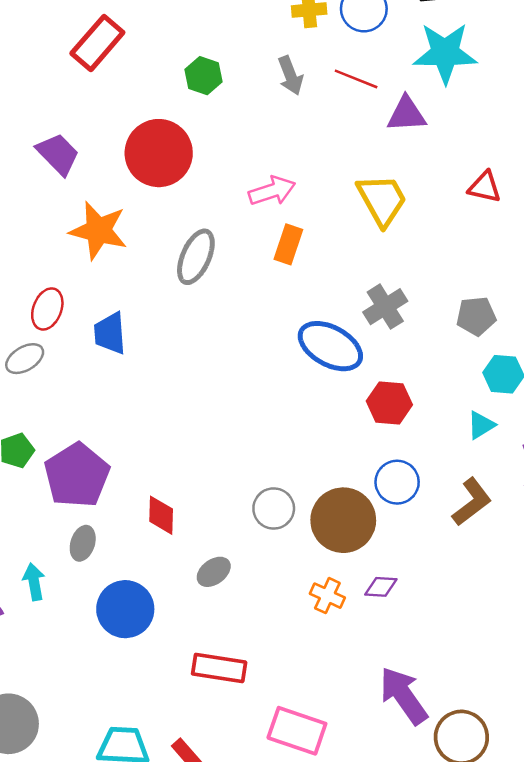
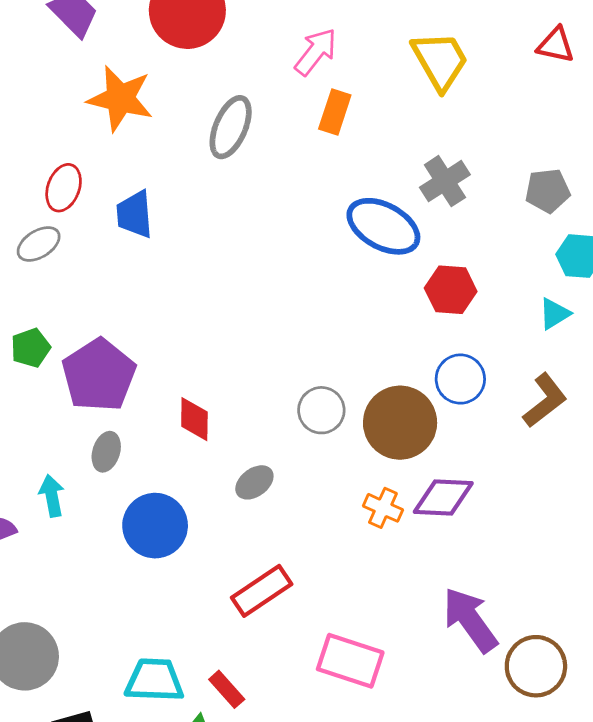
pink arrow: (272, 191) -> (316, 52), turned -33
purple diamond: (381, 587) -> (443, 497), size x1.6
red rectangle: (219, 668) -> (262, 591), turned -42

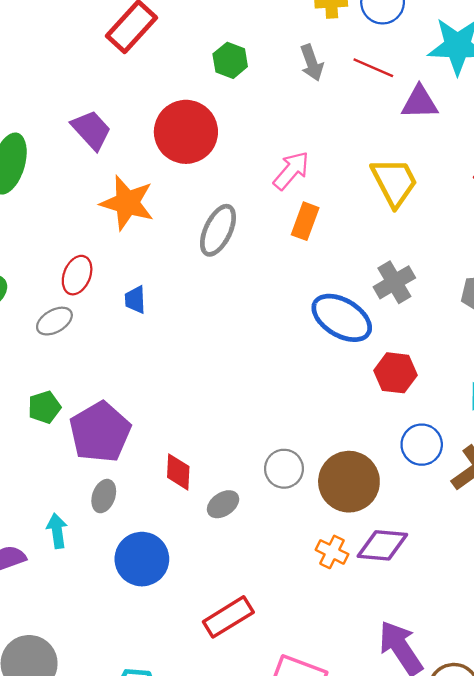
blue trapezoid: (135, 214) -> (135, 300), size x0.7
blue circle: (460, 379) -> (422, 445), moved
gray ellipse: (254, 482) -> (223, 504), moved

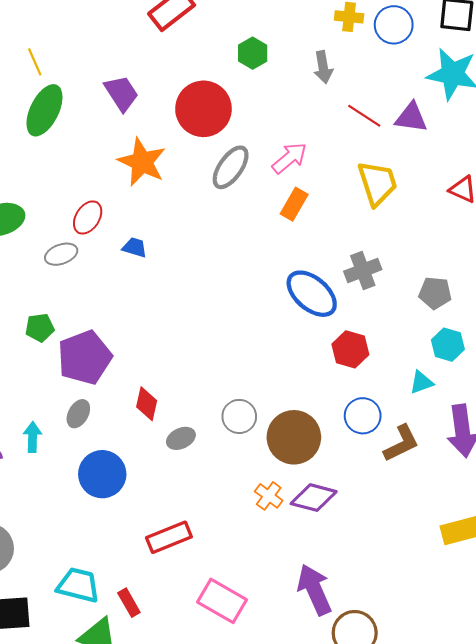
red line: (373, 68) -> (364, 116), moved
gray ellipse: (218, 230) -> (231, 167), moved
blue trapezoid: (135, 300) -> (135, 247), turned 100

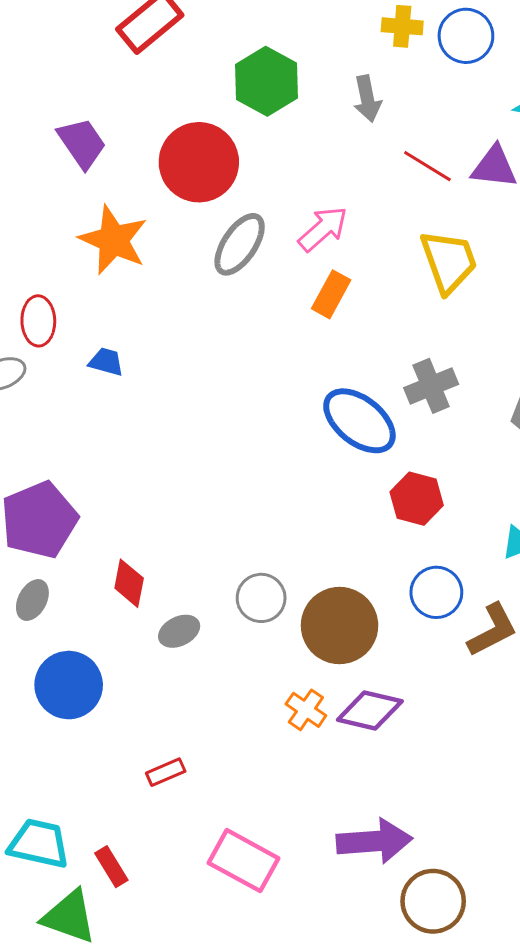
green hexagon: (253, 53) -> (267, 81), size x1.5
red ellipse: (88, 217) -> (38, 321), turned -32
red rectangle: (169, 537) -> (166, 772), size x0.6
purple arrow: (314, 590) -> (374, 841), turned 111

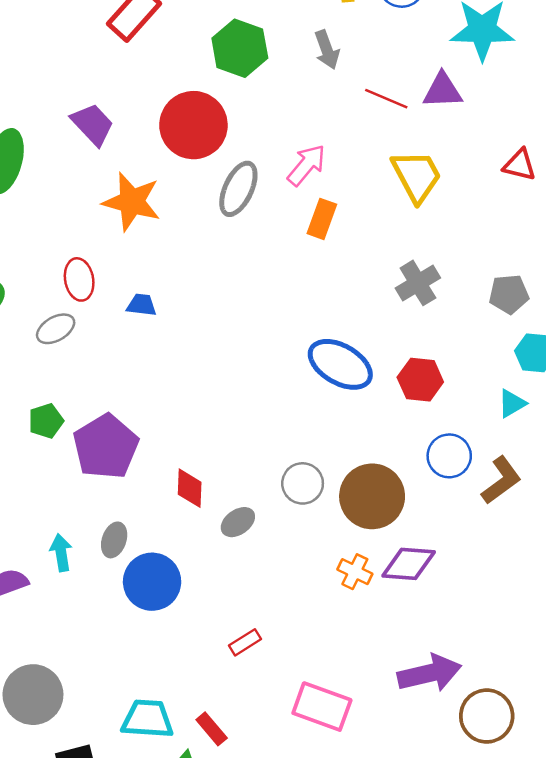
blue ellipse: (359, 421) -> (340, 364), moved
gray ellipse: (32, 600) -> (114, 540), moved

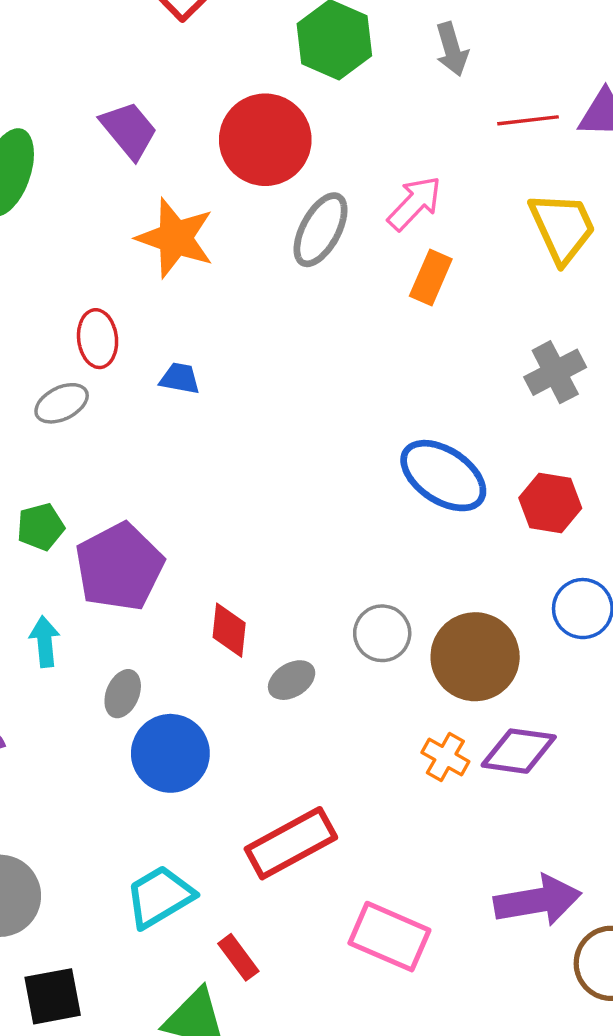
red line: (386, 99) -> (528, 120), turned -33
cyan arrow: (61, 553) -> (45, 642), moved
red rectangle: (245, 642) -> (291, 843), size x2.0
cyan trapezoid: (148, 719) -> (160, 897), moved, turned -38

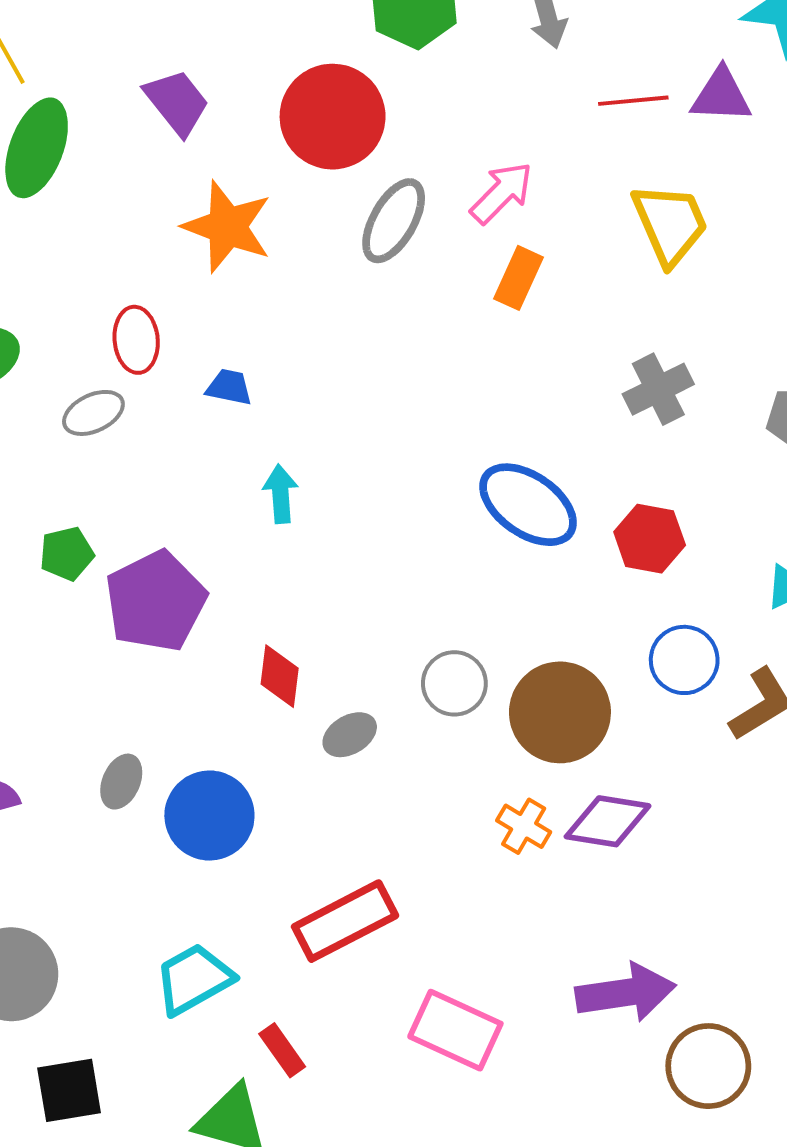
cyan arrow: (45, 642) -> (280, 494), moved
gray ellipse: (123, 694) -> (121, 782), moved

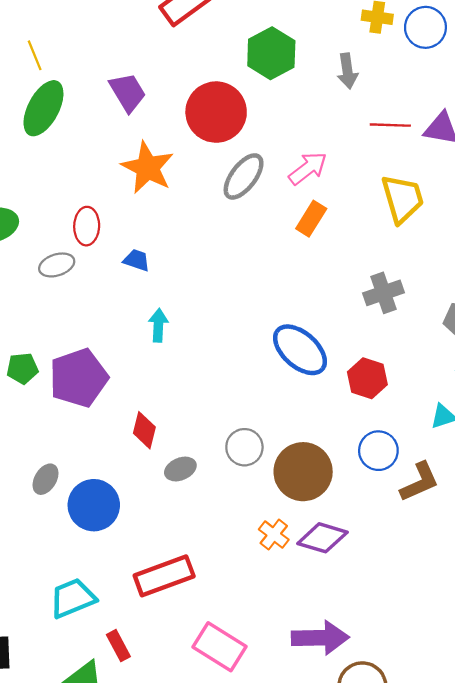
green pentagon: (67, 554) -> (22, 368), moved

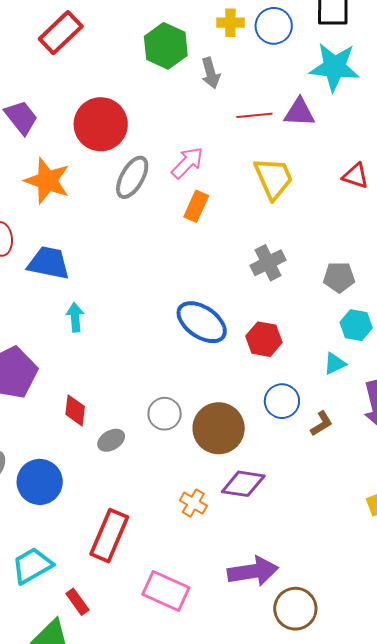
green hexagon: (271, 53) -> (166, 46), moved
blue trapezoid: (137, 260) -> (49, 263), size x1.8
brown L-shape: (419, 482) -> (321, 424), size x0.7
orange cross: (274, 535) -> (193, 503), moved
red rectangle: (164, 576) -> (109, 536), turned -39

